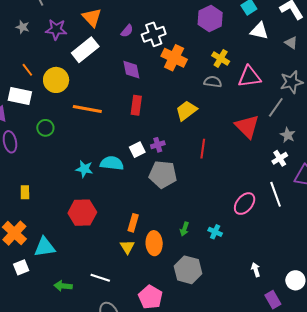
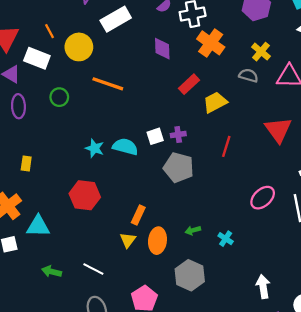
red rectangle: (136, 105) -> (189, 84), moved, turned 30
pink ellipse: (245, 204) -> (263, 198), moved
green arrow: (184, 229) -> (193, 230), turned 48
white arrow: (256, 270) -> (263, 287), size x1.5

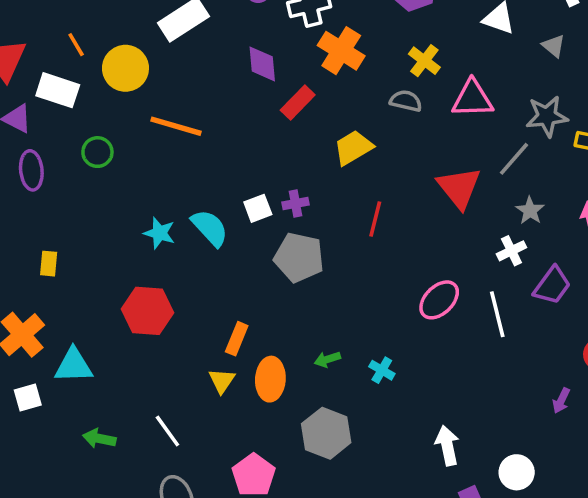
red rectangle: (189, 84) -> (298, 103), moved
cyan semicircle: (125, 147) -> (210, 228), turned 35
white line: (93, 269) -> (167, 431), turned 30

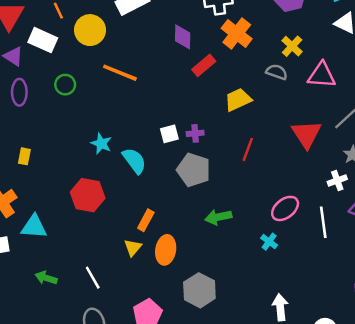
cyan semicircle: (210, 228) -> (134, 161), moved
green arrow: (327, 359) -> (218, 217), moved, size x1.5
cyan cross: (382, 370) -> (269, 242), moved

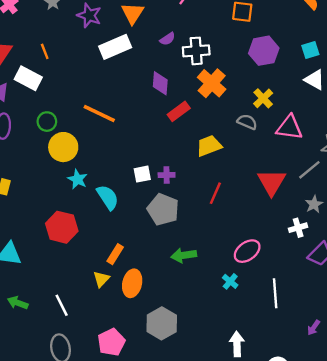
yellow circle: (90, 30) -> (63, 147), moved
white line: (323, 222) -> (275, 293), moved

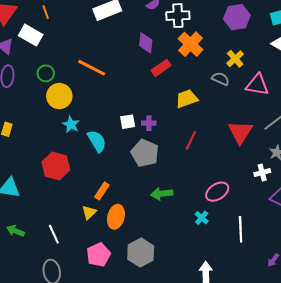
pink pentagon: (111, 342) -> (98, 255), moved

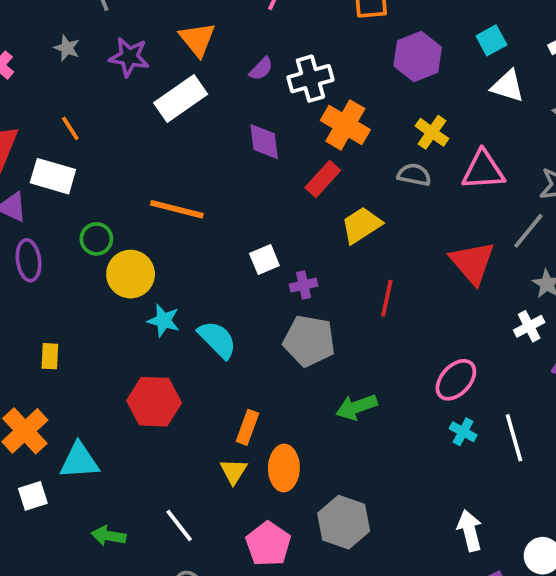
red rectangle: (161, 68) -> (323, 179), moved
white square: (128, 122) -> (264, 260), moved
cyan cross: (202, 218) -> (463, 432), moved

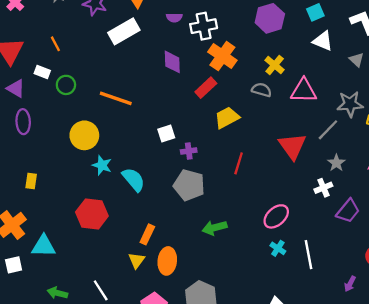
purple semicircle: (261, 69) -> (174, 18), turned 42
white rectangle: (53, 176) -> (42, 72), size x0.6
green circle: (96, 239) -> (66, 85), moved

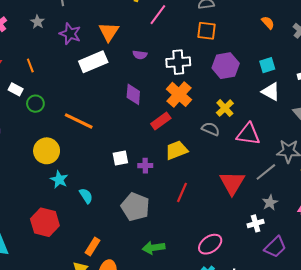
white cross: (204, 26) -> (178, 62), moved
purple cross: (189, 151) -> (145, 166), moved
cyan semicircle: (134, 180) -> (86, 196), size x0.7

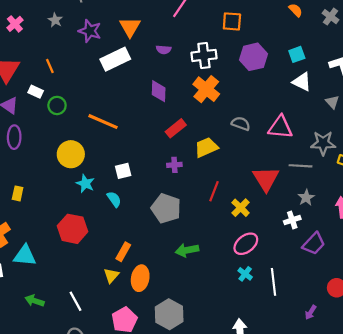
yellow cross: (225, 108) -> (241, 208), moved
red rectangle: (161, 121) -> (176, 128), moved
white square: (120, 158) -> (123, 171), moved
gray line: (266, 172) -> (300, 166), turned 45

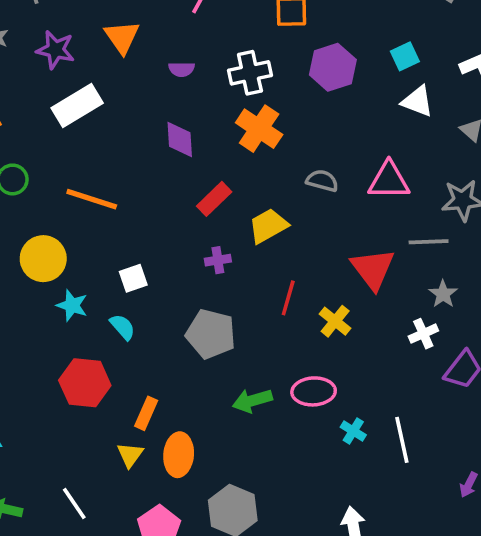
white rectangle: (115, 59) -> (77, 106), moved
red hexagon: (73, 229) -> (85, 383), moved
pink ellipse: (246, 244) -> (314, 391), moved, turned 40

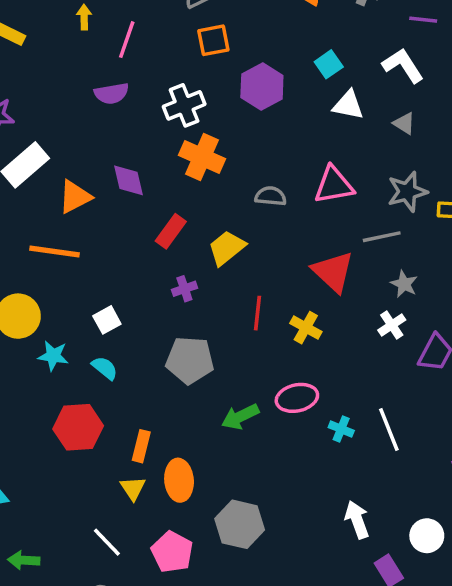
orange triangle: (122, 37) -> (75, 197), moved, turned 48
purple semicircle: (182, 69) -> (112, 93), moved, size x1.4
white line: (74, 503) -> (107, 542), moved

